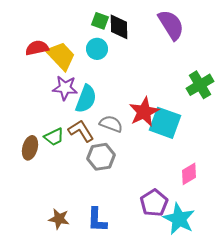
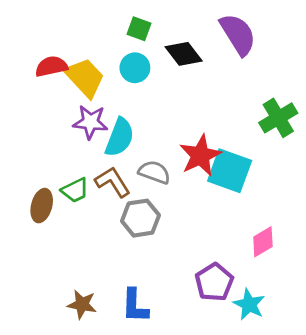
black diamond: (119, 27) -> (184, 54), moved, turned -36
cyan star: (179, 219) -> (249, 304), size x0.7

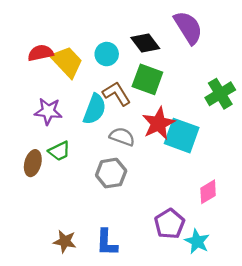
green square: (139, 29) -> (147, 79), moved, size x1.6
purple star: (90, 122) -> (48, 111), moved
brown L-shape: (113, 182) -> (117, 94), moved

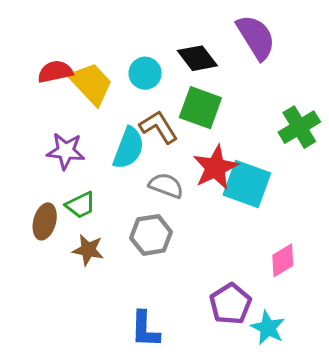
brown star: (65, 241) -> (88, 250), moved

